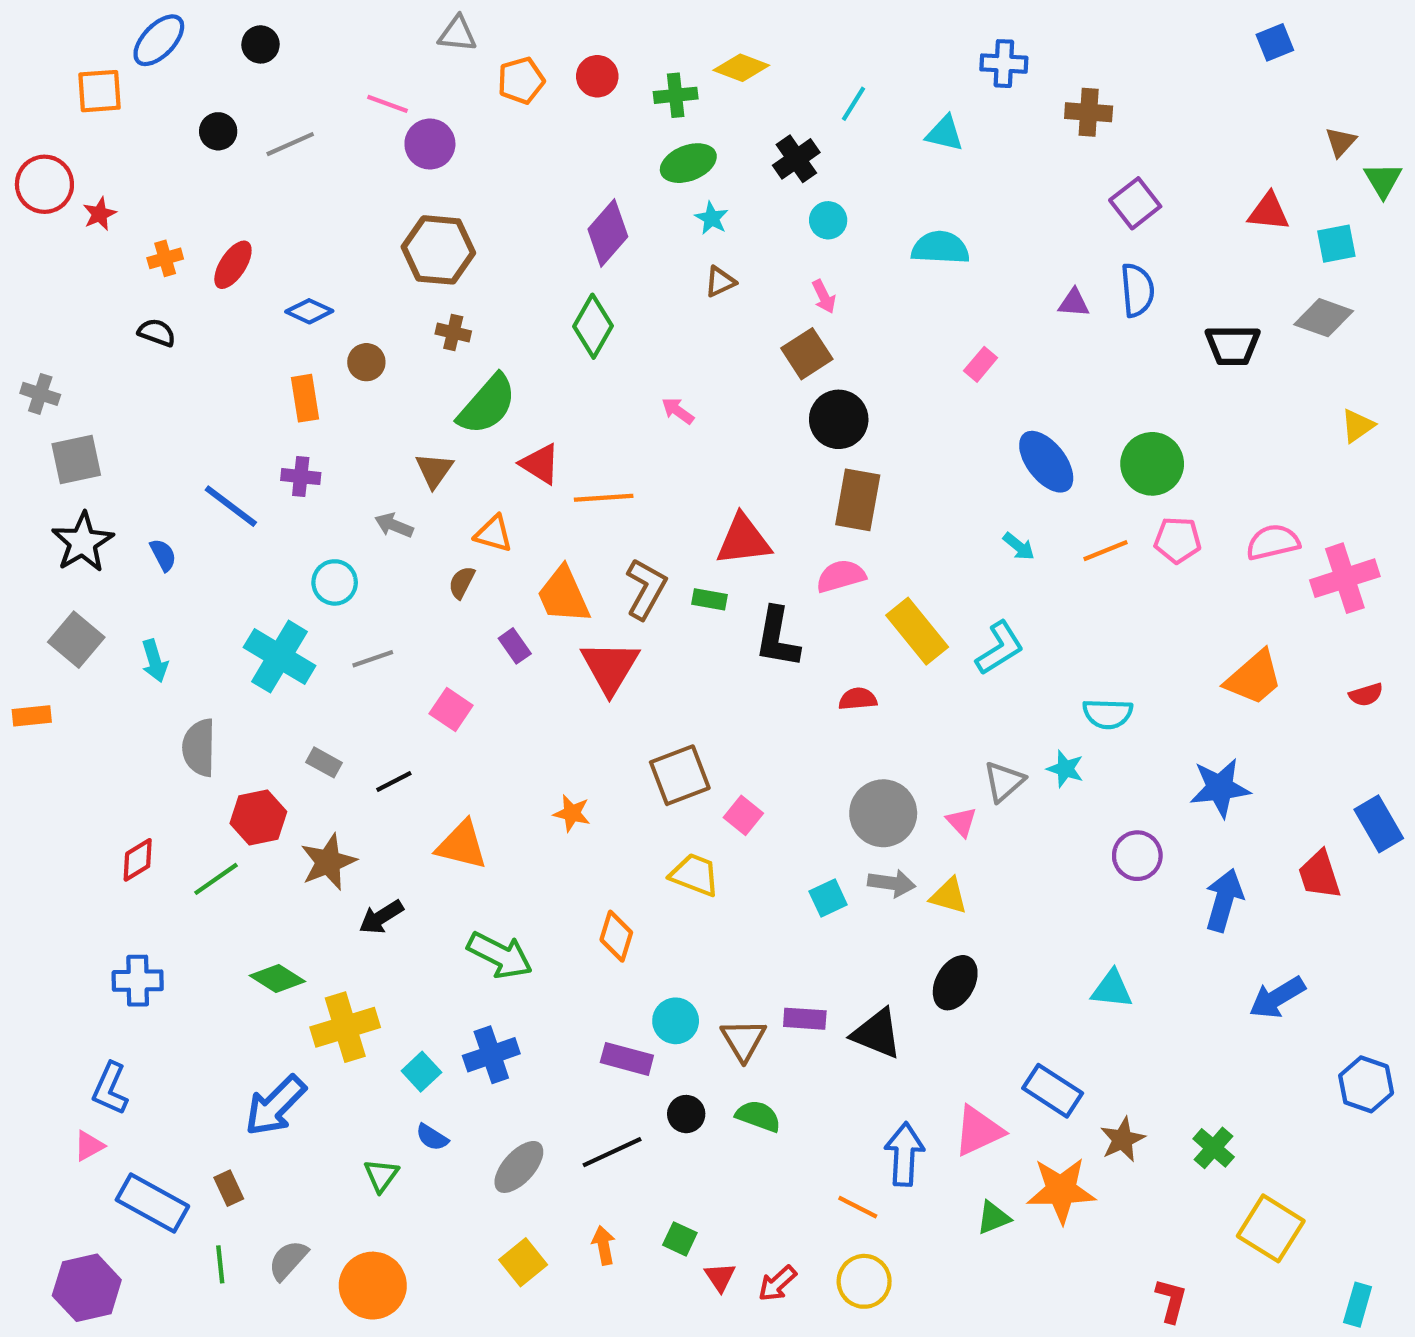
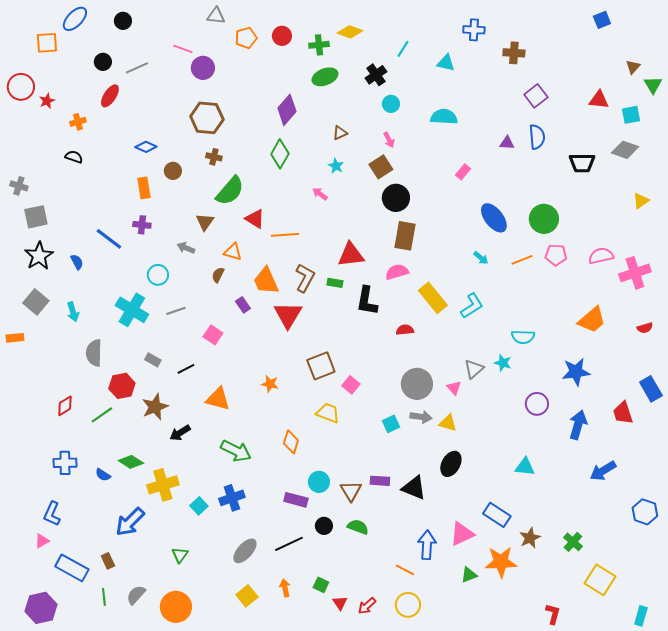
cyan star: (712, 218) -> (336, 166), moved
red ellipse: (233, 265) -> (110, 96), moved
blue semicircle: (432, 1137) -> (103, 475), moved

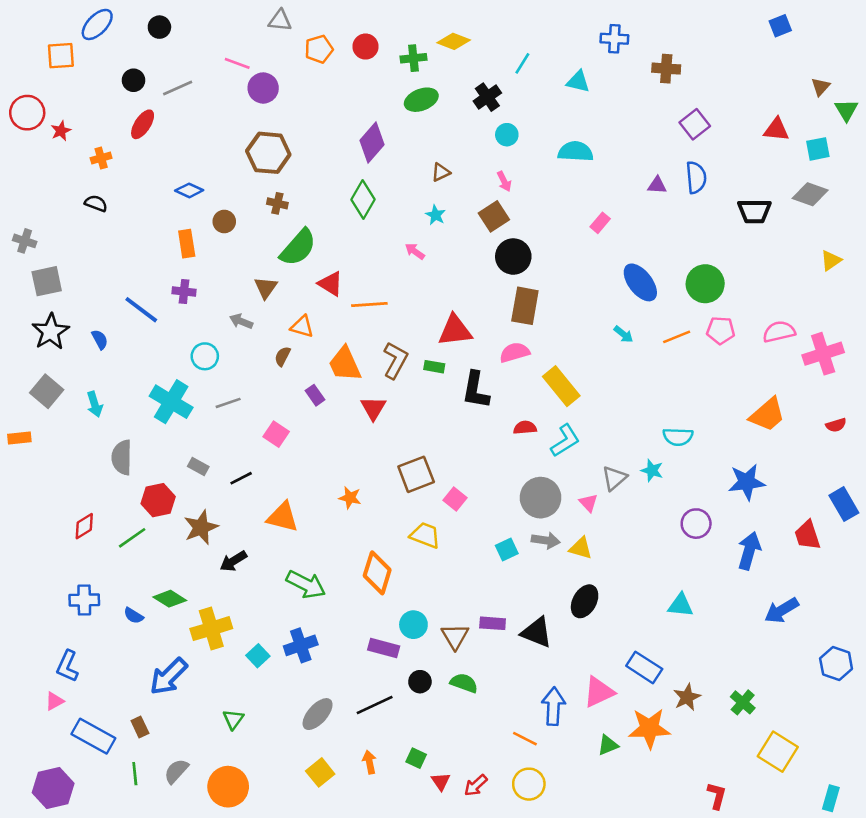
cyan L-shape: (472, 306) -> (565, 441), moved
red triangle: (288, 315) -> (373, 408), size x0.7
orange diamond: (291, 442) -> (377, 573), size x1.4

